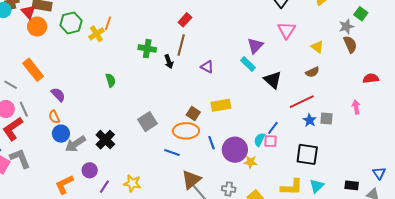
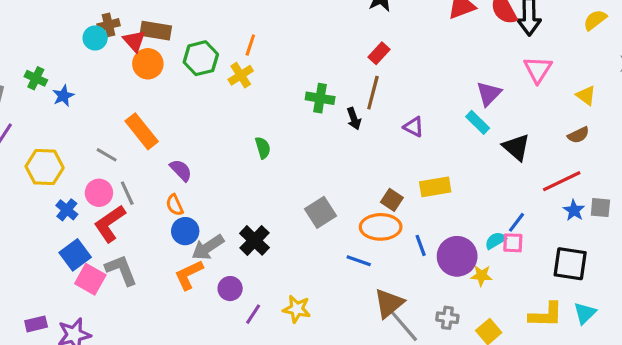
orange line: (108, 23) -> (250, 45), moved
cyan semicircle: (259, 140) -> (496, 240), turned 32
orange L-shape: (64, 184) -> (189, 275), moved

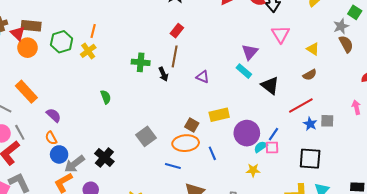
purple circle: (457, 256) -> (247, 133), moved

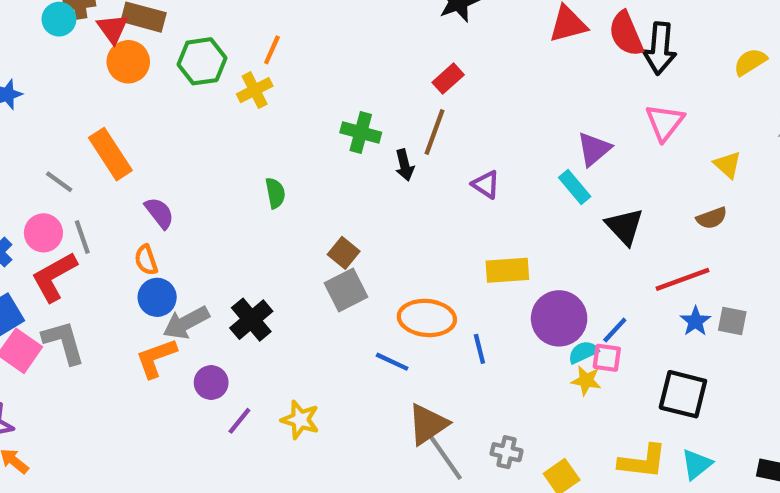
brown square: (192, 125) -> (344, 253), moved
yellow star: (253, 170) -> (586, 380), moved

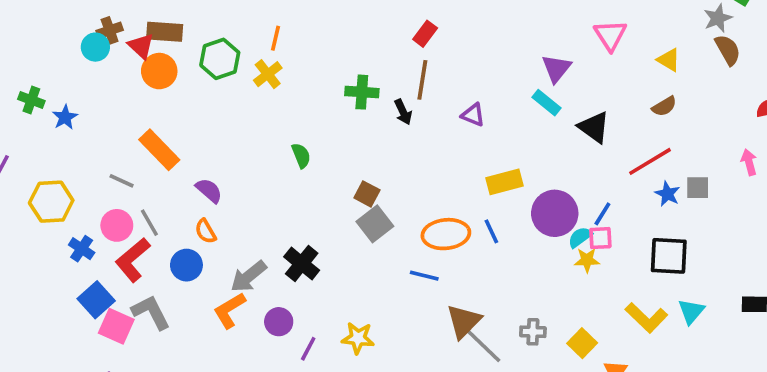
blue circle: (157, 297) -> (186, 265), moved
blue line: (479, 349) -> (491, 231), moved
yellow L-shape: (643, 461) -> (646, 318), turned 48

